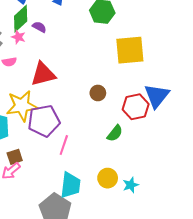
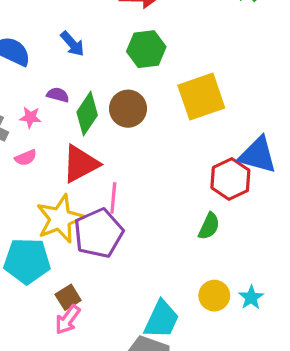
green diamond: (21, 19) -> (87, 114), moved
brown circle: (98, 93) -> (128, 109), moved, size x1.5
blue triangle: (157, 96) -> (258, 155), turned -40
pink line: (64, 145) -> (113, 198), moved
cyan trapezoid: (70, 185) -> (161, 319), turned 32

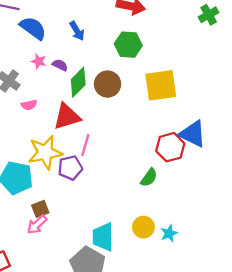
pink star: (30, 117) -> (39, 61), moved
purple pentagon: (98, 233) -> (70, 168), size x0.7
cyan trapezoid: (161, 319) -> (103, 237), turned 144

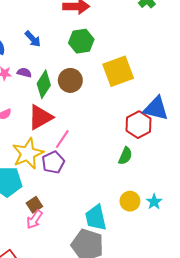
pink line: (85, 145) -> (62, 139), turned 30

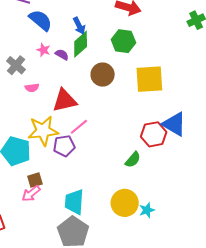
green diamond: (44, 84) -> (81, 44), moved
yellow circle: (130, 201) -> (125, 203), size x1.4
cyan trapezoid: (96, 218) -> (74, 202), moved

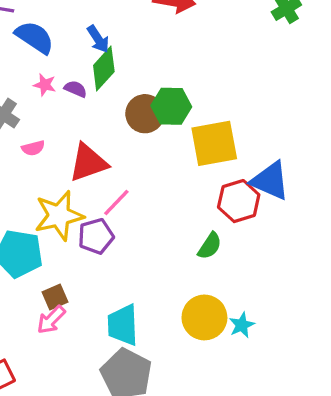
green hexagon: (123, 41) -> (171, 106), moved
yellow square: (149, 79) -> (214, 143), moved

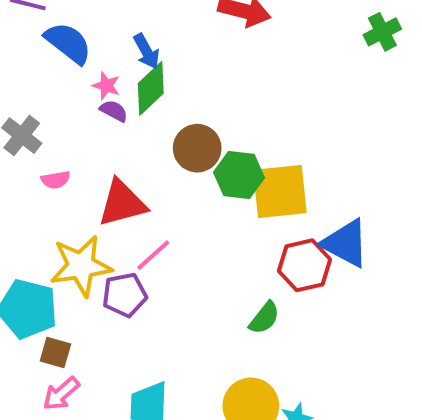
pink star: (45, 85) -> (106, 86), moved
green hexagon: (171, 106) -> (239, 175), moved
brown square: (55, 297) -> (55, 352), moved, turned 35

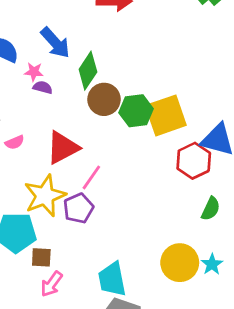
blue arrow: (147, 51) -> (55, 43), size x1.4
green diamond: (151, 88) -> (88, 71), moved
green semicircle: (264, 318) -> (211, 209), moved

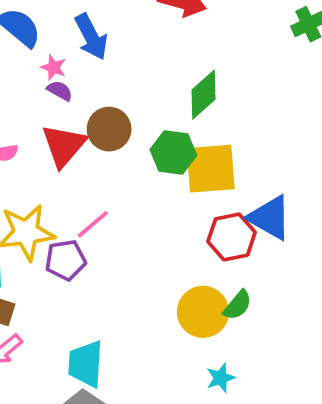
green diamond: (88, 71) -> (203, 95), moved
brown circle: (104, 99) -> (109, 129), moved
red triangle: (63, 148) -> (64, 146), moved, turned -36
yellow circle: (180, 263) -> (203, 312), moved

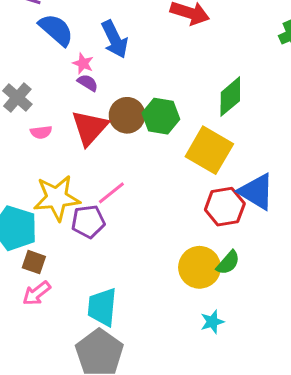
green diamond: (203, 95) -> (230, 97), moved
green hexagon: (173, 152) -> (161, 116), moved
yellow square: (211, 169) -> (209, 150), turned 33

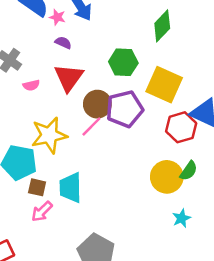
pink star: (83, 63) -> (57, 17), moved
green diamond: (230, 97) -> (162, 26), moved
brown circle: (127, 115) -> (97, 104), moved
purple pentagon: (88, 222) -> (125, 109), moved, size x1.4
cyan trapezoid: (102, 307) -> (71, 188), moved

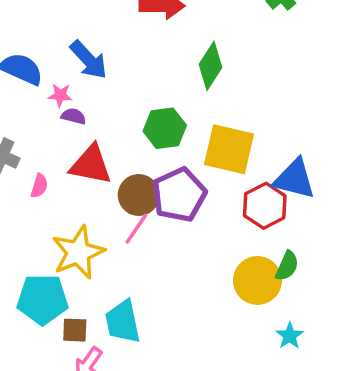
pink star: (57, 17) -> (60, 95), moved
red triangle: (69, 78) -> (91, 165), turned -44
pink semicircle: (31, 85) -> (39, 186), turned -49

